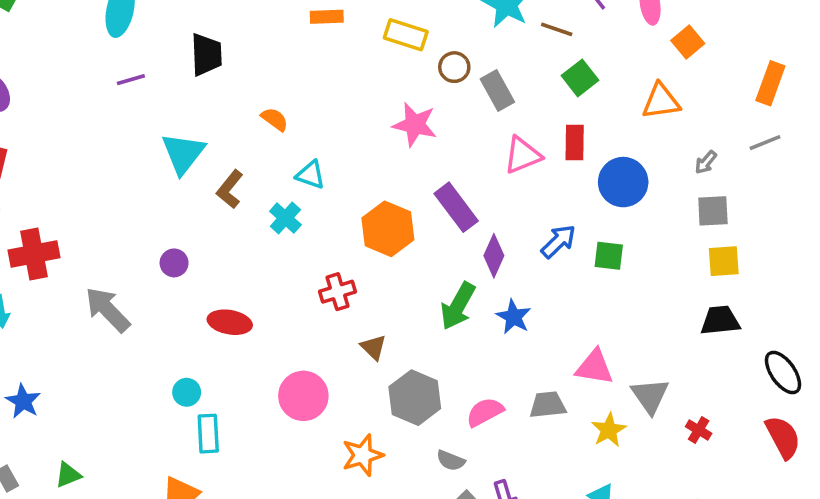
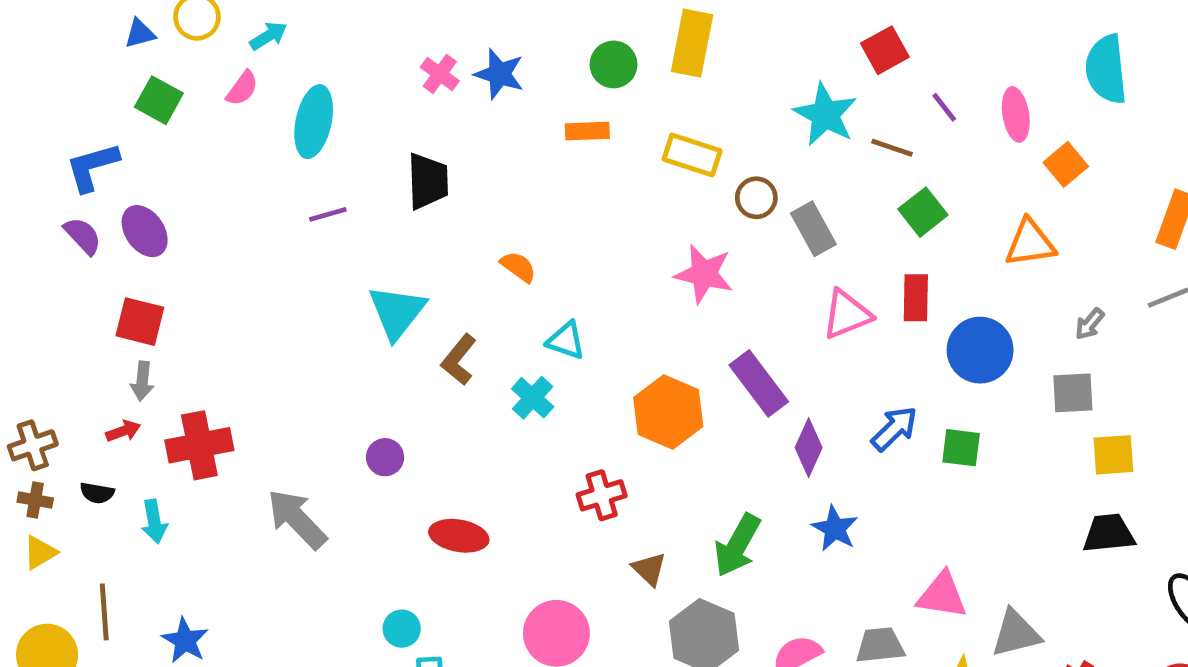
gray square: (713, 211) -> (1073, 393), moved
green arrow: (458, 306) -> (737, 545), moved
gray triangle: (650, 396) -> (1016, 633), turned 51

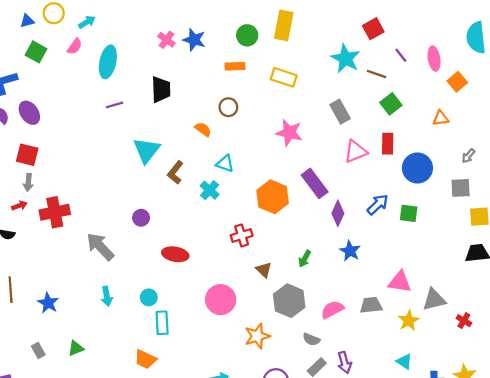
brown circle: (756, 198) -> (228, 107), moved
orange triangle: (1030, 243) -> (441, 118), size x0.7
cyan arrow: (154, 521) -> (107, 296), moved
green arrow: (737, 545) -> (305, 259), size x0.6

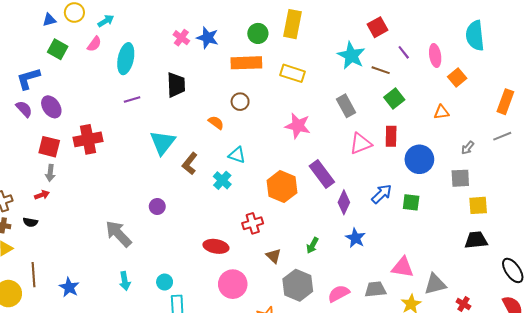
orange rectangle: (235, 66) -> (246, 63), size x1.6
red cross: (55, 212) -> (88, 139), moved
red ellipse: (175, 254) -> (216, 246), moved

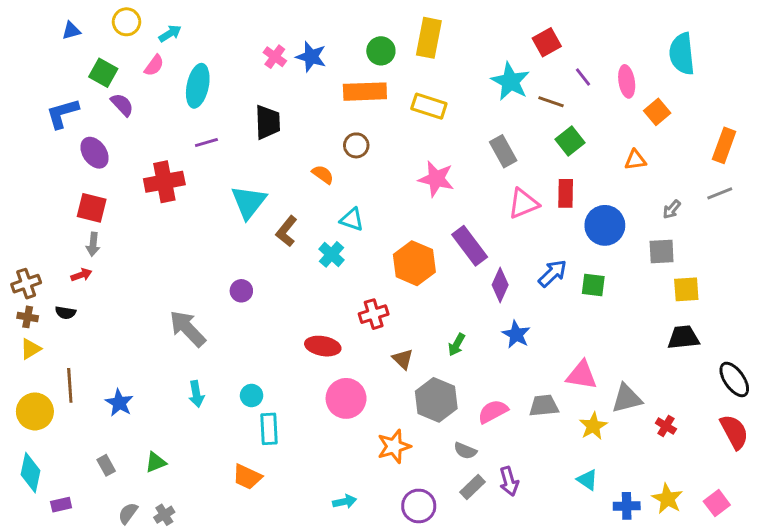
blue triangle: (49, 20) -> (71, 31), moved
purple semicircle: (24, 109) -> (122, 105), moved
red cross: (88, 139) -> (164, 182), moved

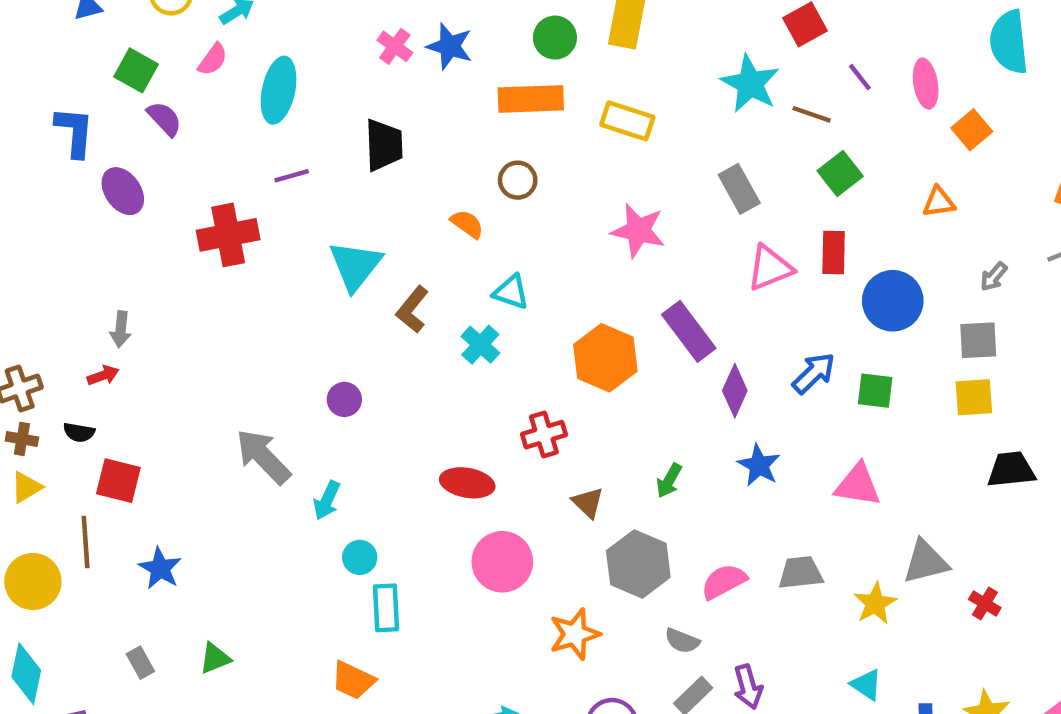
blue L-shape: (63, 113) -> (75, 132), turned 111
red square: (92, 208) -> (118, 481), moved
yellow square: (686, 289) -> (974, 397), moved
pink triangle: (582, 375) -> (858, 485), moved
cyan arrow: (196, 394) -> (327, 500), moved, turned 35

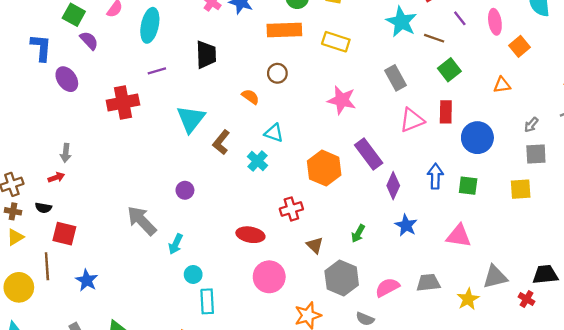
gray square: (978, 340) -> (536, 154), moved
blue arrow: (814, 373) -> (435, 176), turned -45
black trapezoid: (1011, 470) -> (545, 274), moved

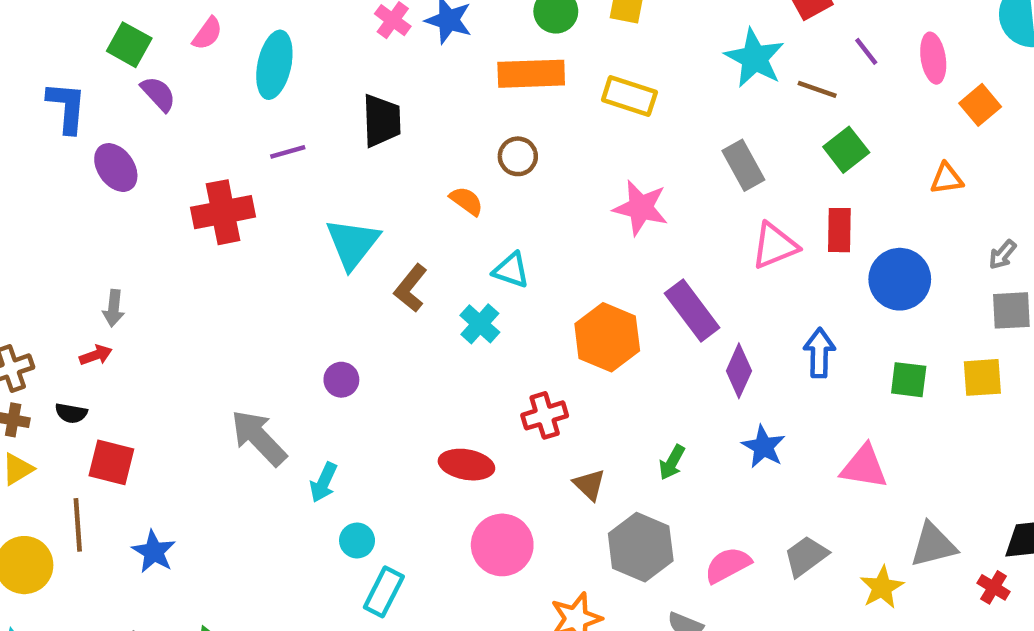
green square: (468, 186) -> (909, 380), moved
gray trapezoid: (428, 283) -> (806, 556), turned -30
cyan rectangle: (207, 301) -> (384, 592), turned 30

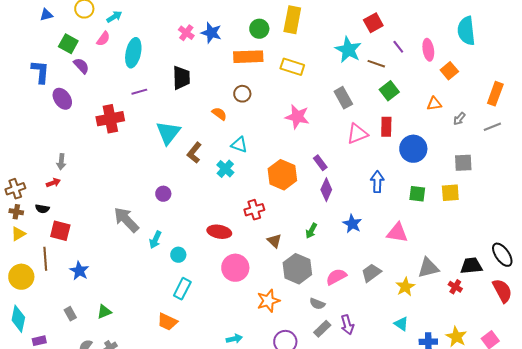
gray arrow: (1002, 255) -> (459, 119), moved
purple rectangle: (692, 310) -> (320, 163), size x0.6
purple diamond: (739, 371) -> (326, 190), moved
cyan circle: (357, 540) -> (178, 255), moved

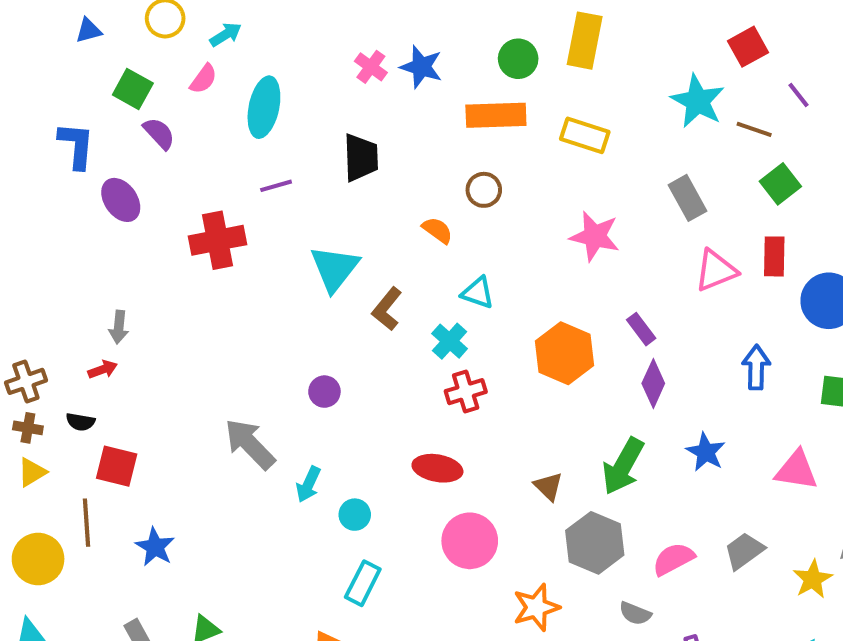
red cross: (254, 210) -> (466, 392), moved
green arrow: (311, 231) -> (623, 466), size x1.8

